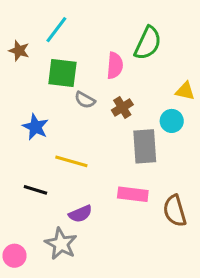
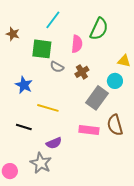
cyan line: (56, 30) -> (53, 20), moved
gray rectangle: (145, 146) -> (97, 98), turned 40
brown semicircle: (175, 211) -> (115, 125), moved

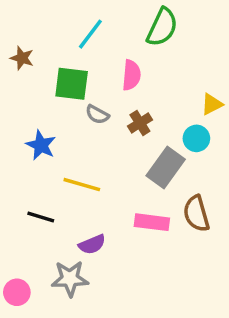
green semicircle: (99, 29) -> (162, 27), moved
yellow triangle: (124, 61) -> (212, 104), turned -40
gray star: (41, 163) -> (70, 279), turned -30

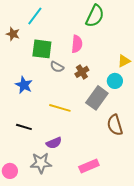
cyan line: (90, 34) -> (35, 16), moved
yellow line: (82, 185) -> (60, 108), moved
pink rectangle: (152, 222) -> (89, 166), moved, turned -30

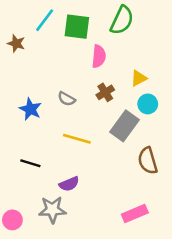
green square: (42, 49) -> (77, 27), moved
yellow triangle: (124, 61) -> (139, 78), moved
gray semicircle: (57, 67) -> (67, 99), moved
pink rectangle: (89, 166) -> (135, 214), moved

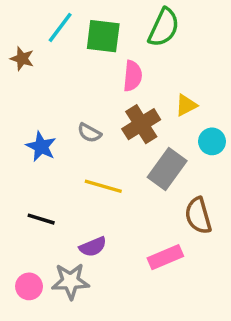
brown cross: (105, 92) -> (141, 124), size x1.5
cyan circle: (148, 104) -> (212, 141), moved
pink rectangle: (135, 214) -> (165, 257), moved
pink circle: (12, 220) -> (29, 286), moved

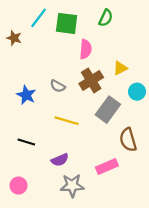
green semicircle: (164, 27) -> (106, 18), size x0.7
gray star: (70, 281) -> (72, 186), moved

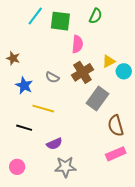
brown star: (14, 38) -> (13, 58), moved
cyan circle: (137, 92) -> (124, 71), moved
yellow line: (67, 121) -> (43, 109), moved
pink rectangle: (107, 167) -> (116, 154), moved

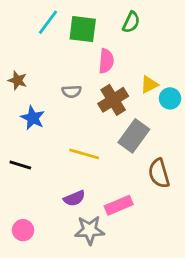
gray semicircle: (52, 77) -> (72, 91), moved, turned -32
yellow line: (43, 109) -> (84, 154), moved
black line: (24, 128) -> (20, 165), moved
pink rectangle: (116, 154) -> (119, 205), moved

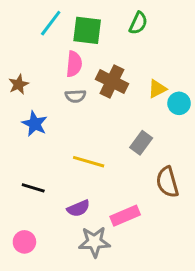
pink semicircle: (106, 61) -> (74, 64), moved
brown star: (17, 80) -> (19, 84), turned 30
brown cross: (113, 100) -> (112, 81), moved, turned -32
gray rectangle: (134, 136) -> (141, 143), size x0.7
black line: (20, 165) -> (33, 188), moved

